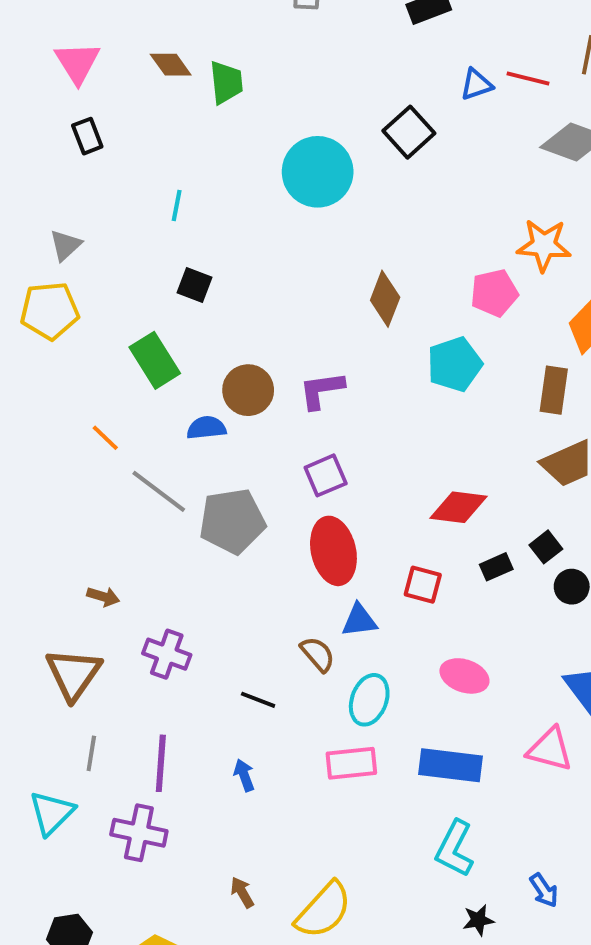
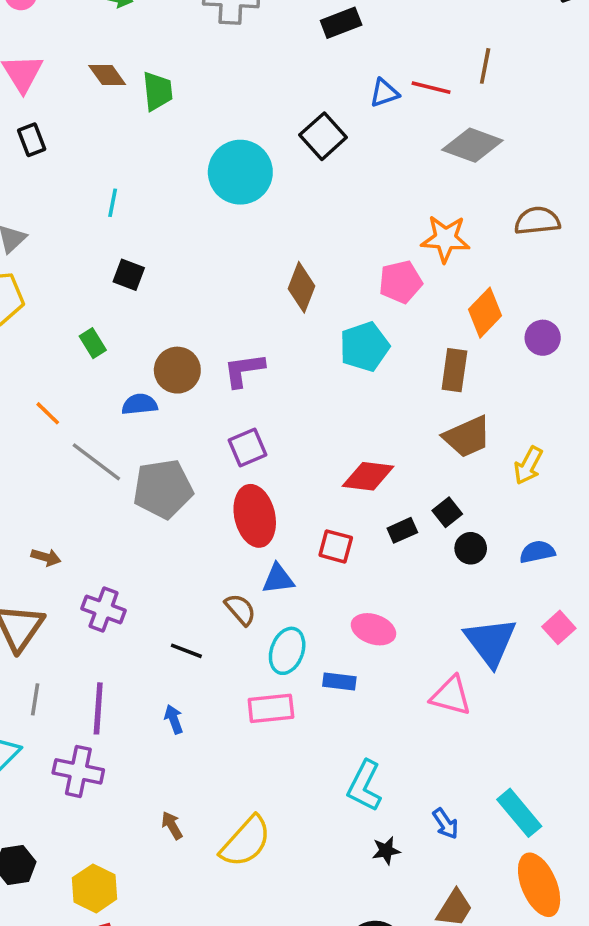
green rectangle: (155, 360) -> (93, 343), size x0.6
blue rectangle: (451, 765) -> (339, 681), moved, size x0.6

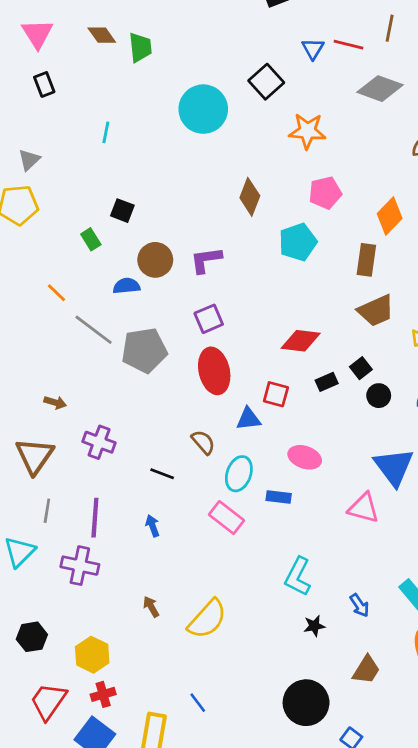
blue triangle: (384, 93) -> (313, 49), turned -40
orange star: (445, 239) -> (307, 131), moved
black square: (129, 275) -> (122, 211), moved
blue triangle: (278, 579) -> (248, 419), moved
pink rectangle: (271, 708) -> (227, 518), turned 44

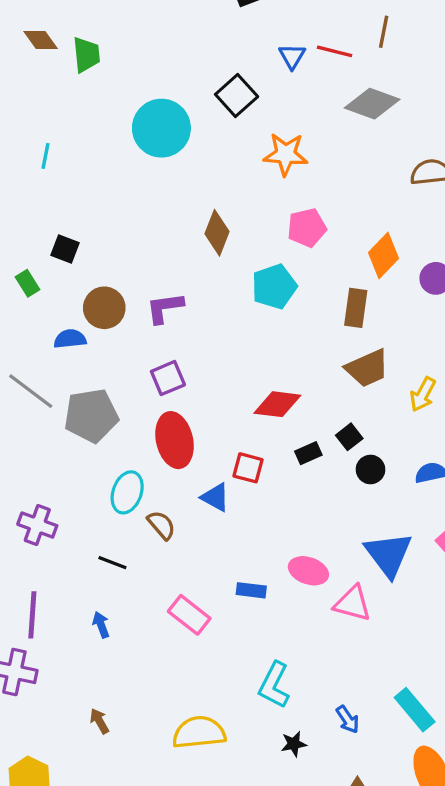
blue triangle: (248, 419) -> (215, 497), turned 36
pink ellipse: (305, 457) -> (308, 571), moved
cyan ellipse: (239, 474) -> (127, 492), moved
yellow semicircle: (207, 619) -> (199, 732), moved, turned -138

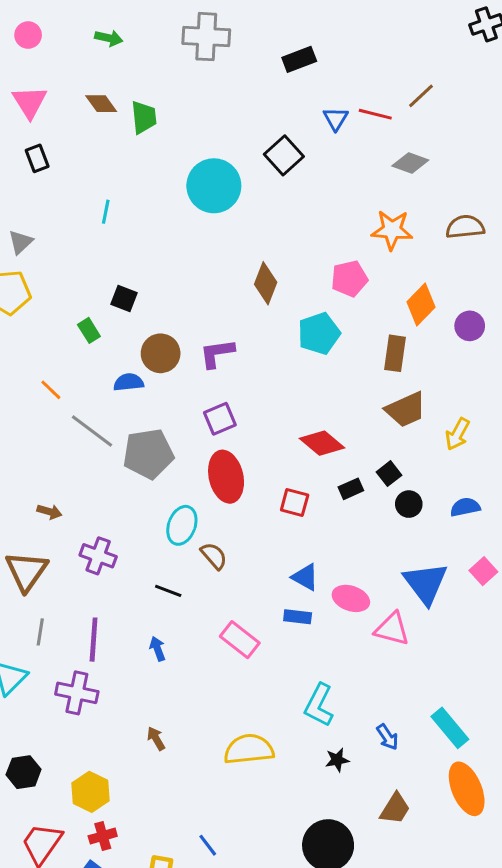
brown line: (384, 32) -> (421, 96), turned 36
gray diamond: (372, 104) -> (410, 163), size x0.7
orange star: (286, 154) -> (392, 230), moved
red diamond: (277, 404) -> (322, 443), turned 33
blue triangle: (215, 497) -> (305, 577), moved

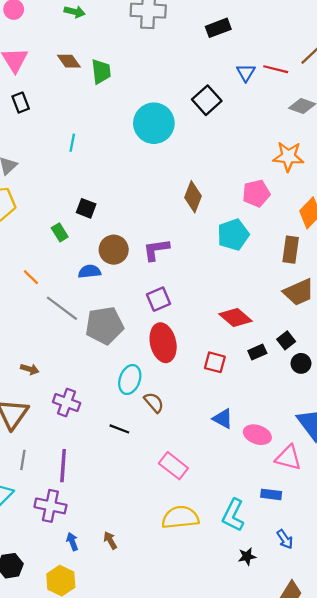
blue rectangle: (298, 617) -> (271, 494), moved
blue arrow: (158, 649) -> (72, 542), moved
yellow semicircle: (249, 749) -> (180, 517), moved

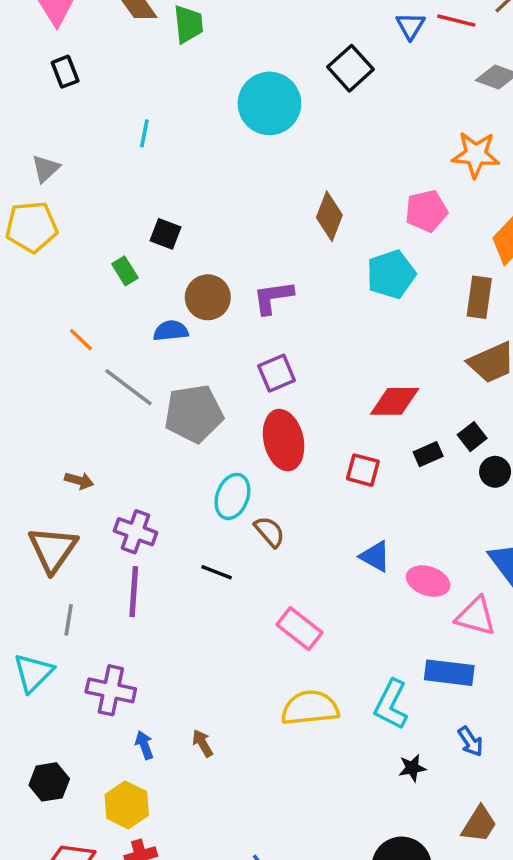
red diamond: (235, 317) -> (395, 401), turned -40
purple line: (63, 466) -> (134, 592), moved
blue rectangle: (271, 494) -> (449, 673), size x1.5

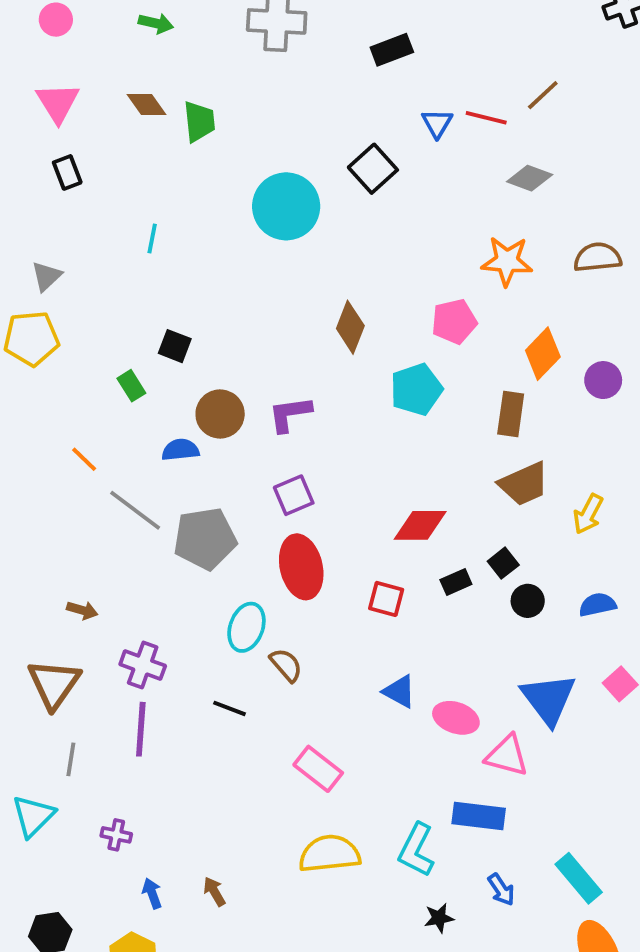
purple cross: (111, 690) -> (116, 835), size x0.6

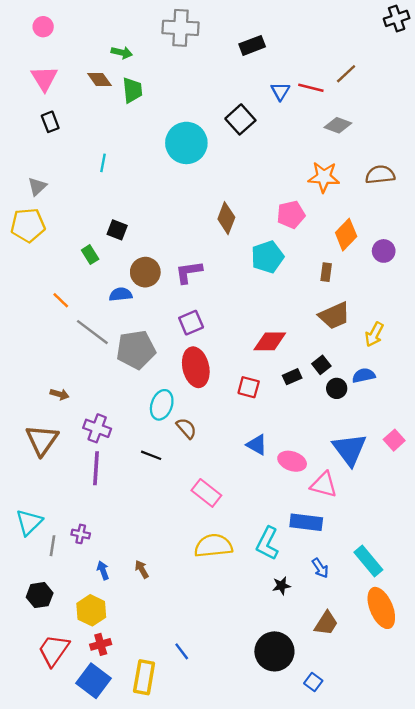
green arrow: (156, 23) -> (122, 53), moved
brown rectangle: (511, 414) -> (326, 272), size x0.7
blue semicircle: (598, 605) -> (364, 375), moved
gray line: (71, 759) -> (53, 546), moved

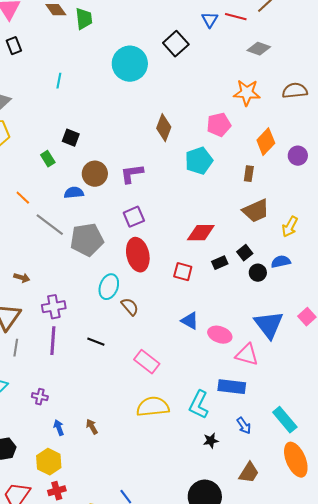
purple cross: (97, 428) -> (54, 307), turned -30
black line: (151, 455) -> (96, 342), moved
gray line: (53, 546) -> (16, 348), moved

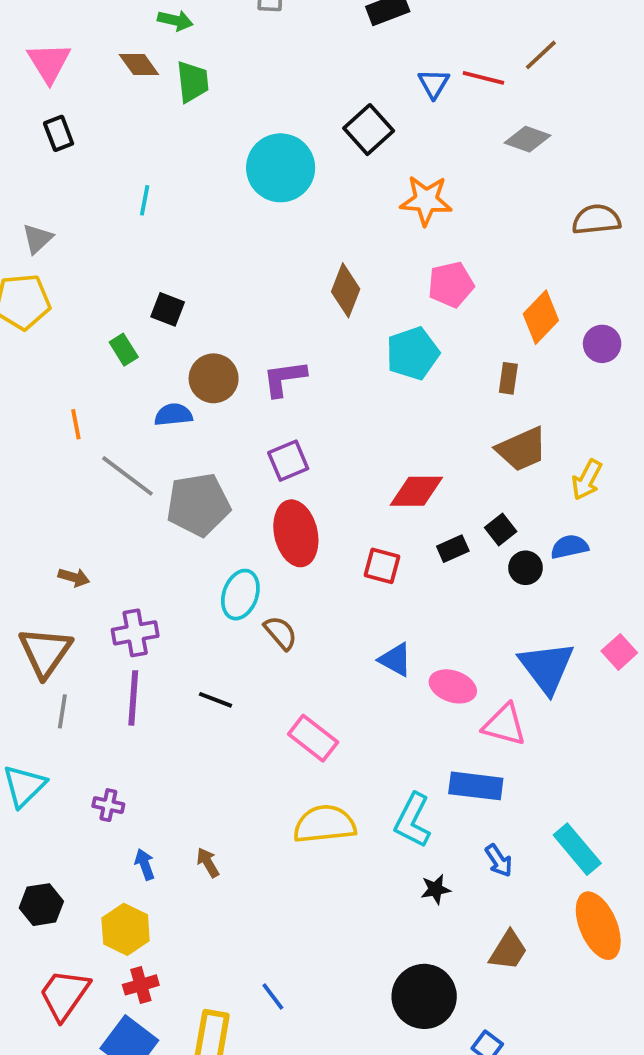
orange star: (247, 93) -> (426, 200), moved
orange line: (23, 198) -> (76, 424), turned 35

